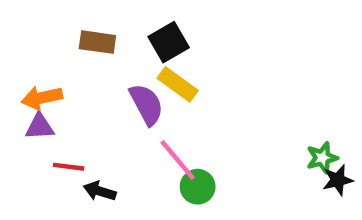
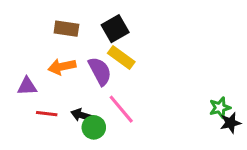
orange arrow: (42, 98) -> (62, 67), moved
green circle: (198, 187) -> (94, 127), moved
black arrow: (100, 191) -> (82, 115), moved

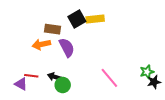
brown rectangle: (66, 29) -> (53, 29), moved
yellow rectangle: (121, 57) -> (95, 19), moved, turned -42
purple triangle: (27, 86) -> (21, 84), moved, turned 32
pink line: (121, 109) -> (109, 78), moved

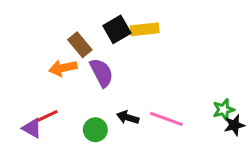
brown rectangle: (53, 29) -> (80, 45), turned 42
red line: (31, 76) -> (47, 116), turned -32
black arrow: (55, 77) -> (128, 117), moved
pink line: (109, 78) -> (166, 119), turned -30

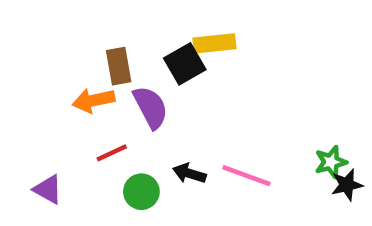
black square: (117, 29) -> (185, 64), moved
brown rectangle: (80, 45) -> (119, 66), turned 30
red line: (47, 116) -> (112, 153), moved

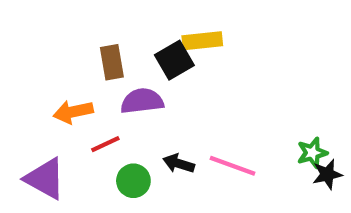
orange arrow: (93, 100) -> (73, 112), moved
purple semicircle: (151, 107) -> (142, 101), turned -69
purple triangle: (48, 189) -> (45, 179), size x1.5

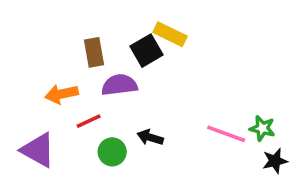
yellow rectangle: (202, 41) -> (170, 34), turned 32
green star: (312, 153) -> (262, 128), turned 30
pink line: (233, 166) -> (226, 134), moved
black star: (327, 174) -> (275, 161), moved

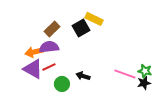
brown rectangle: (94, 52) -> (52, 29), turned 56
purple semicircle: (119, 85) -> (49, 47), moved
purple triangle: (38, 150) -> (33, 69), moved
black star: (275, 161) -> (144, 83), moved

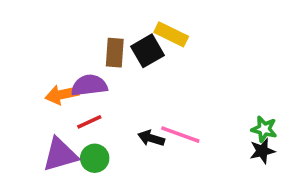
brown rectangle: (52, 29) -> (115, 53), moved, turned -42
purple triangle: (33, 69) -> (60, 155), moved, turned -45
pink line: (125, 74) -> (180, 135), moved
green circle: (62, 84) -> (95, 158), moved

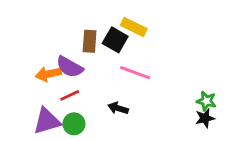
black square: (148, 51) -> (115, 40), turned -30
purple semicircle: (89, 85) -> (70, 67), turned -144
pink line: (180, 135) -> (135, 73), moved

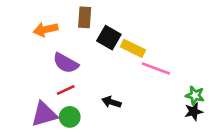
yellow rectangle: (134, 27) -> (133, 48), moved
brown rectangle: (90, 41) -> (85, 17), moved
pink line: (135, 73) -> (156, 68), moved
orange arrow: (48, 74) -> (46, 29), moved

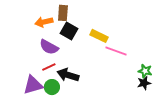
orange arrow: (46, 29) -> (44, 22), moved
black square: (109, 38) -> (69, 31), moved
black arrow: (111, 102) -> (68, 75), moved, size x1.5

